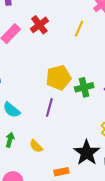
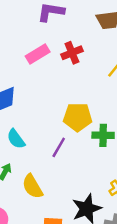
yellow semicircle: (36, 146) -> (32, 186), size x1.5

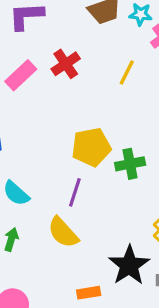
yellow semicircle: (32, 186) -> (63, 232), moved

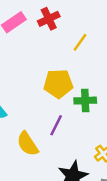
yellow line: (127, 73) -> (80, 42), moved
purple line: (75, 192) -> (56, 125), moved

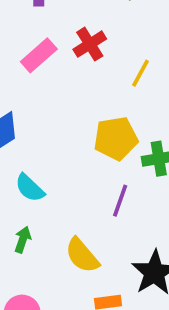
yellow semicircle: (28, 144) -> (82, 255), moved

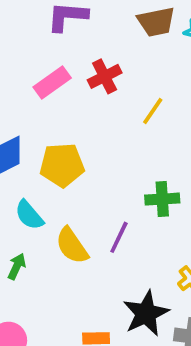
yellow pentagon: (116, 138) -> (62, 165), moved
yellow semicircle: (82, 255) -> (72, 246), moved

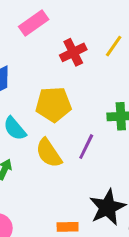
red cross: (105, 76) -> (73, 52), moved
yellow pentagon: (62, 165) -> (53, 104), moved

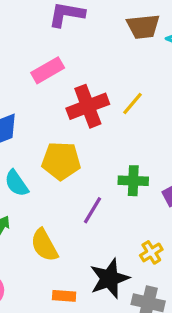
red cross: (73, 52) -> (88, 106), size x1.4
yellow semicircle: (49, 153) -> (44, 245), moved

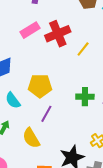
red cross: (88, 106) -> (58, 34), moved
purple line: (92, 210) -> (46, 114), moved

